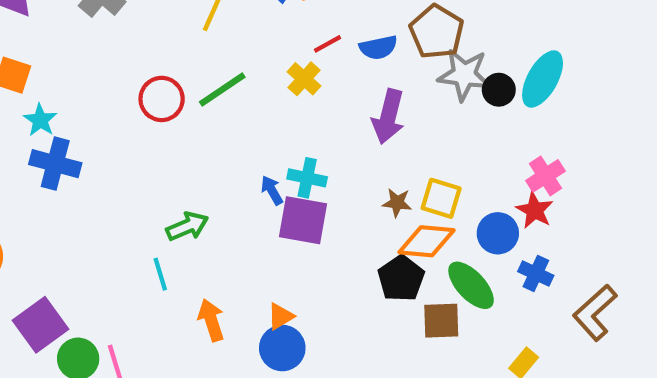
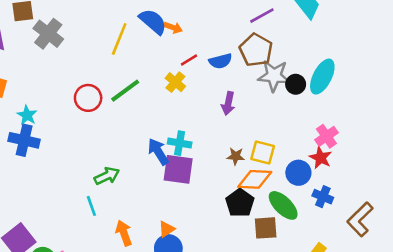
purple arrow: (388, 117) -> (228, 103), size x0.7
cyan star: (40, 120) -> (27, 115), moved
blue arrow: (272, 190) -> (158, 152), size x1.5

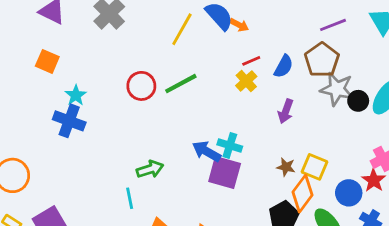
blue semicircle: (220, 61) -> (284, 66), turned -55
yellow cross: (175, 82) -> (246, 81), moved
blue arrow: (158, 152) -> (206, 151), turned -36
orange diamond: (255, 179) -> (302, 194), turned -64

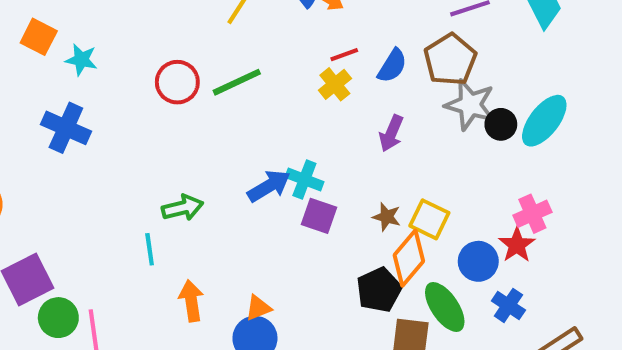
cyan star: (76, 95) -> (81, 60), moved, turned -30
blue arrow: (206, 151) -> (269, 186), turned 116
purple square: (225, 172) -> (319, 216), moved, size x0.7

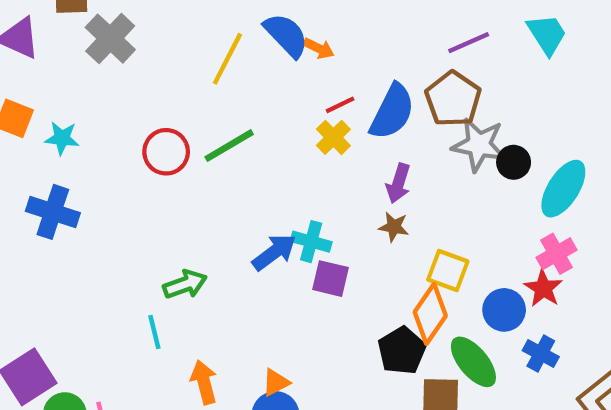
blue semicircle: (392, 66) -> (392, 112), size x1.5
cyan ellipse: (544, 121) -> (563, 189), moved
brown star: (387, 217) -> (394, 227), moved

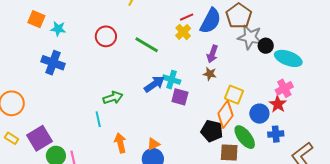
green line: (229, 146) -> (147, 45), moved, turned 60
cyan ellipse: (563, 189) -> (288, 58), turned 76
black pentagon: (402, 351) -> (212, 131), turned -30
blue cross: (541, 354) -> (276, 134), turned -35

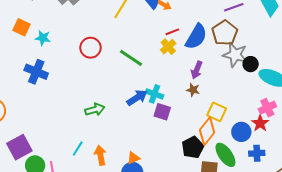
cyan line: (98, 119) -> (78, 149), moved, turned 42
black pentagon: (212, 131) -> (193, 147), turned 30

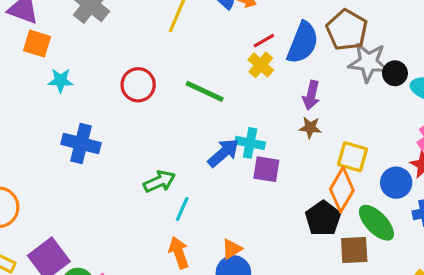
orange square: (21, 27) -> (37, 44), moved
blue cross: (36, 72) -> (81, 144), moved
cyan line: (78, 149) -> (182, 209), moved

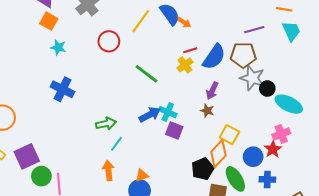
brown pentagon: (347, 30) -> (243, 55), turned 30
red circle: (138, 85) -> (109, 41), moved

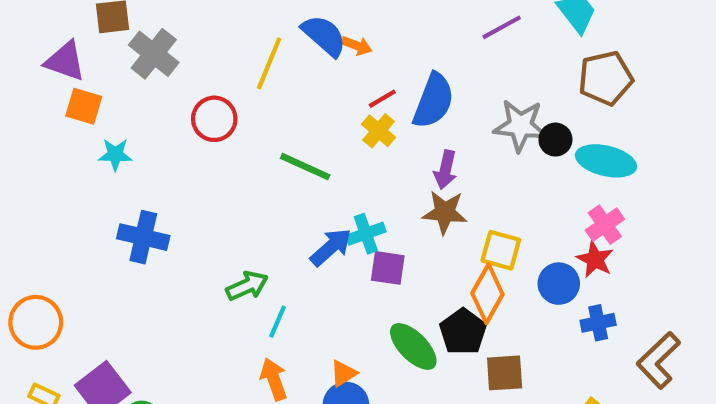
brown pentagon: (243, 55) -> (606, 78), moved
brown star: (207, 111) -> (445, 212), size x1.5
cyan cross: (168, 112) -> (366, 234), turned -30
green ellipse: (235, 179) -> (413, 346), moved

